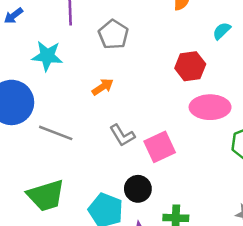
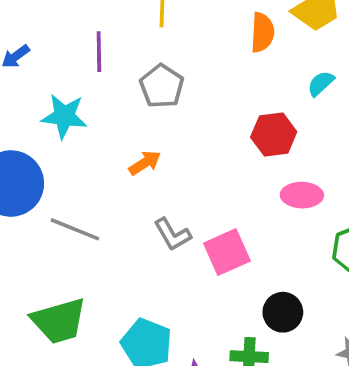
pink ellipse: (210, 107) -> (302, 195), size x0.7
black circle: (138, 189) -> (283, 312), moved

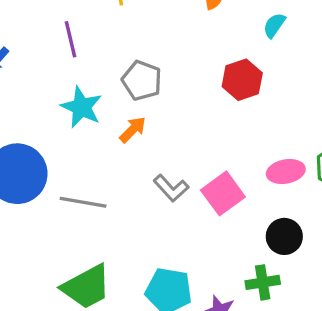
gray pentagon: (162, 86) -> (142, 80), moved
cyan star: (64, 116) -> (81, 107), moved, turned 30
pink ellipse: (302, 195) -> (286, 172), moved

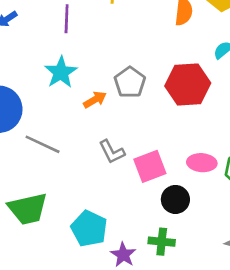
gray pentagon: (142, 80) -> (130, 82), moved
red hexagon: (242, 80) -> (188, 85), size x1.4
black circle: (284, 236) -> (175, 199), moved

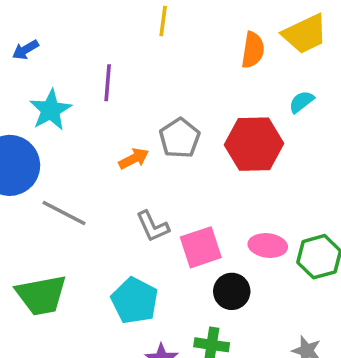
purple line: (67, 19) -> (108, 83), moved
cyan star: (61, 72) -> (50, 110), moved
cyan pentagon: (89, 229) -> (135, 301), moved

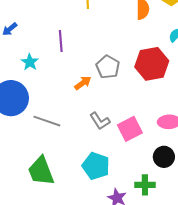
cyan star: (50, 110) -> (30, 62), size x0.7
black circle: (232, 291) -> (164, 157), moved
green trapezoid: (41, 295) -> (41, 171), turned 88

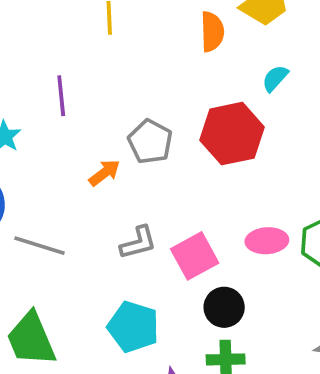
gray L-shape: (100, 121) -> (138, 243), turned -70
black circle: (164, 157) -> (224, 307), moved

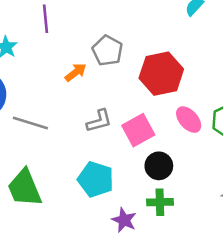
red hexagon: (232, 134) -> (161, 74), moved
pink ellipse: (267, 241) -> (189, 120), turned 52

